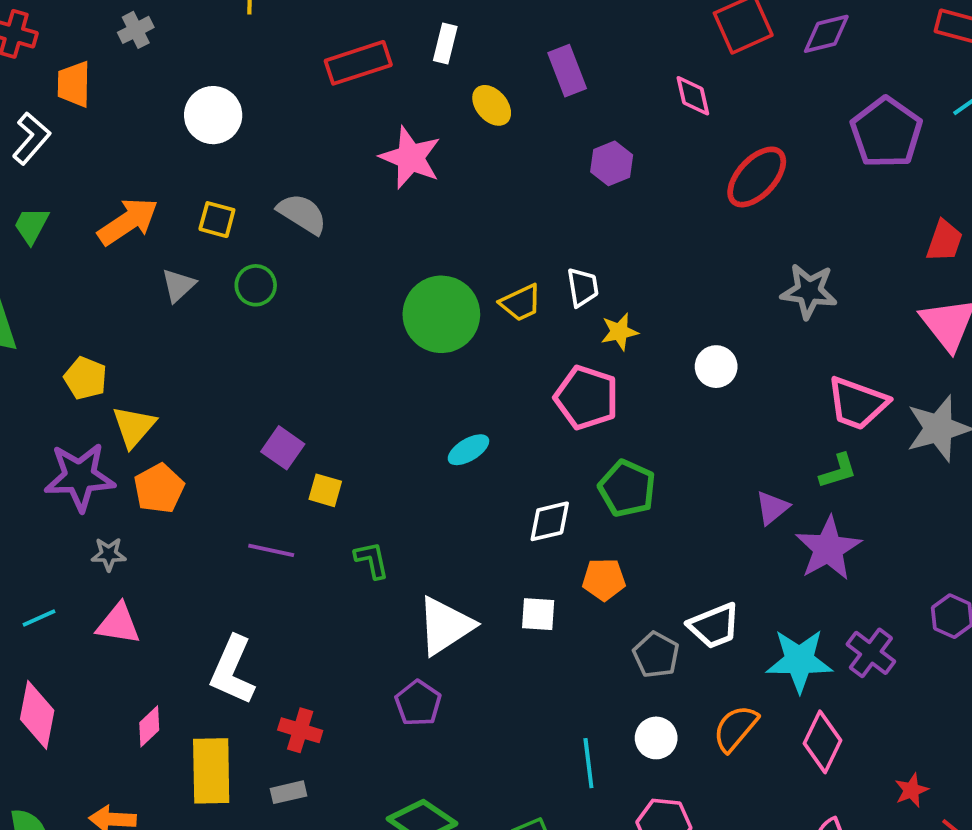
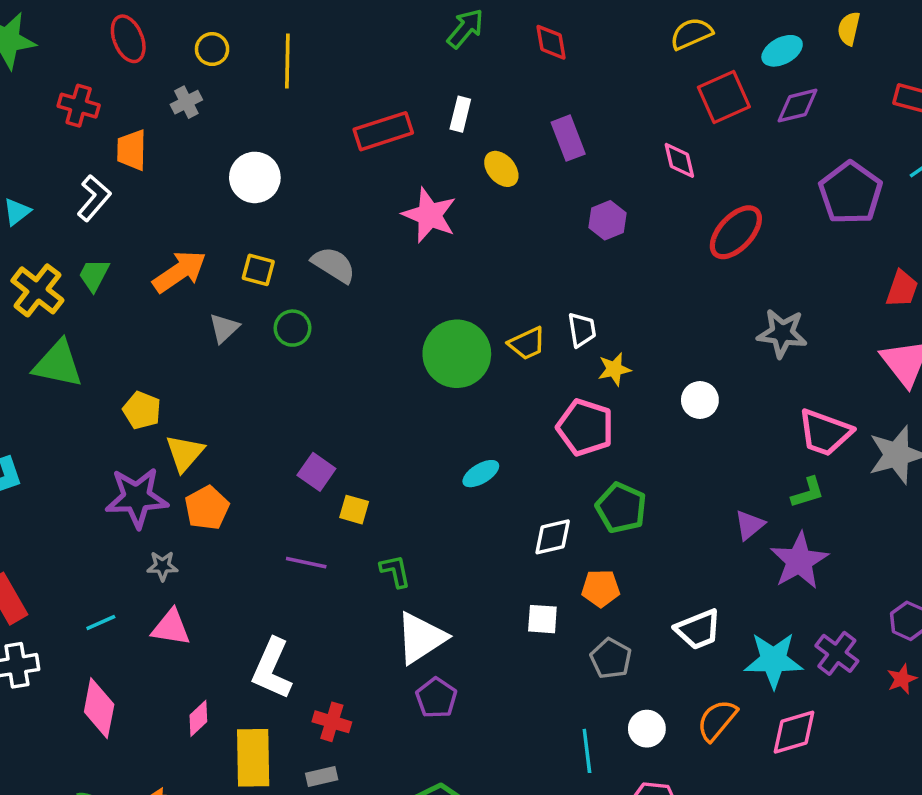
white triangle: (445, 626) -> (421, 638), moved
gray pentagon: (656, 655) -> (611, 658), moved
pink diamond: (822, 742) -> (794, 732), turned 48
red star: (911, 790) -> (902, 679), moved

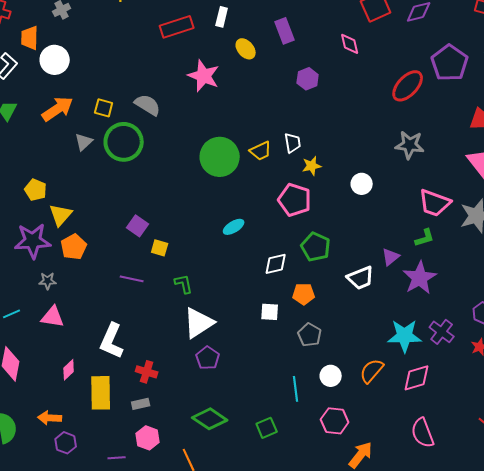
white circle: (255, 177) -> (55, 60), moved
red ellipse: (736, 232) -> (408, 86), moved
green circle: (293, 328) -> (124, 142), size x1.8
white trapezoid: (698, 629) -> (361, 278), moved

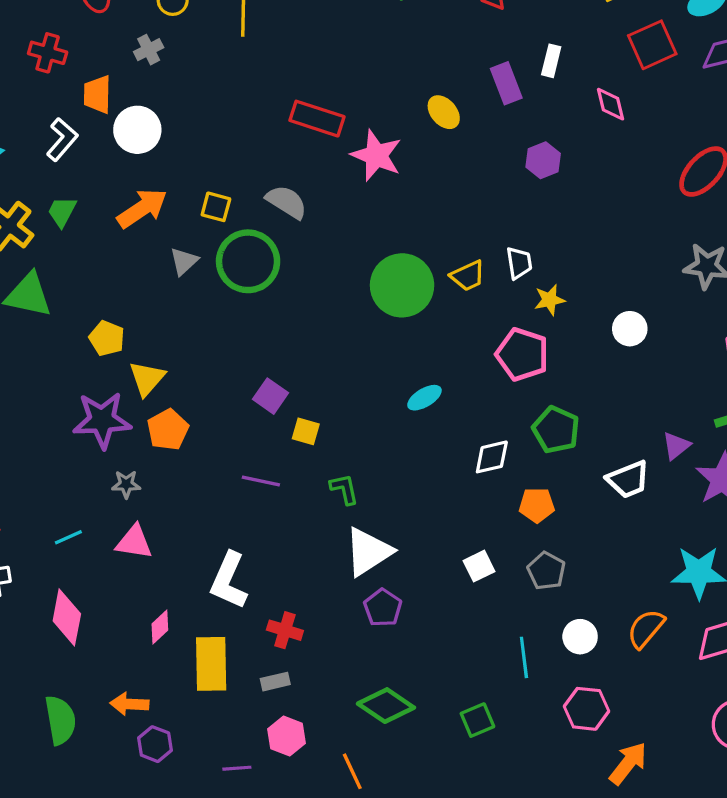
white rectangle: (222, 17) -> (551, 61), moved
red rectangle: (177, 27) -> (317, 119), moved, turned 36
white square: (270, 312) -> (479, 566), moved, turned -30

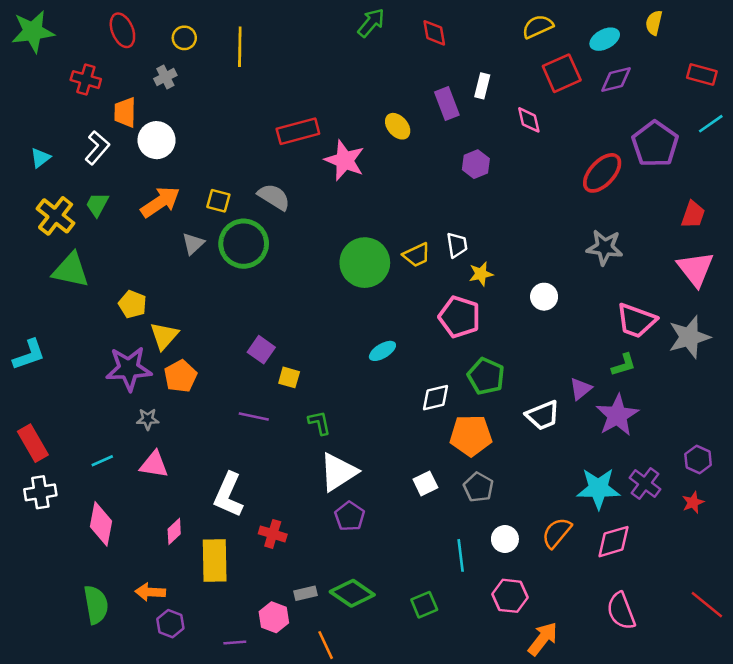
red rectangle: (317, 119) -> (298, 131), turned -33
orange pentagon: (537, 505) -> (471, 435), size x1.5
gray rectangle: (275, 682) -> (305, 593), moved

